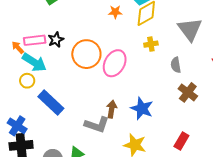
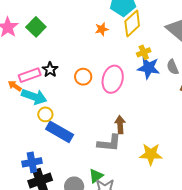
orange circle: (86, 54) -> (83, 77), size x0.6
yellow circle: (27, 81) -> (45, 114), moved
blue star: (142, 108) -> (149, 68), moved
blue cross: (17, 126) -> (32, 162), turned -30

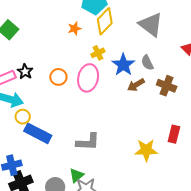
yellow cross: (144, 52) -> (98, 53), moved
blue star: (149, 68) -> (123, 65), turned 30
brown arrow: (120, 125) -> (136, 85), moved, turned -114
yellow star: (151, 154) -> (146, 150), moved

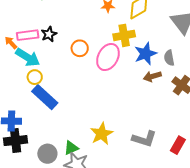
yellow cross: (98, 53) -> (124, 35), size x1.5
red rectangle: (174, 134) -> (178, 145), moved
gray L-shape: (88, 142) -> (144, 139), moved
yellow star: (146, 150) -> (102, 134), moved, turned 30

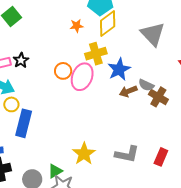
orange circle: (80, 48) -> (63, 71), moved
gray semicircle: (169, 58) -> (146, 85), moved, turned -49
blue rectangle: (45, 97) -> (24, 123), turned 68

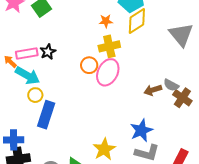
yellow cross: (96, 54) -> (109, 46), moved
blue star: (119, 69) -> (141, 130), moved

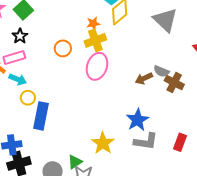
orange star: (106, 21) -> (93, 23), moved
black star: (48, 52) -> (20, 36), moved
orange circle: (89, 65) -> (63, 48), moved
cyan arrow: (27, 76) -> (18, 79), size x0.7

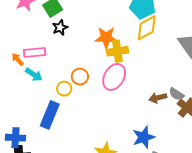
orange star: (93, 23) -> (106, 38), moved, size x1.6
black star: (20, 36) -> (60, 28), moved
orange circle: (63, 48) -> (80, 77), moved
yellow circle: (28, 98) -> (64, 89), moved

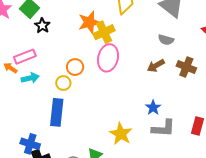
cyan arrow: (34, 75) -> (30, 78), turned -30
gray semicircle: (176, 94) -> (166, 40), moved
blue star: (144, 137) -> (153, 108), size x0.7
blue cross: (15, 138) -> (30, 144), turned 30

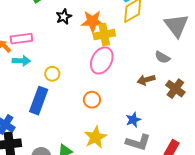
black star: (42, 26) -> (64, 17), moved
orange circle: (75, 67) -> (92, 100), moved

